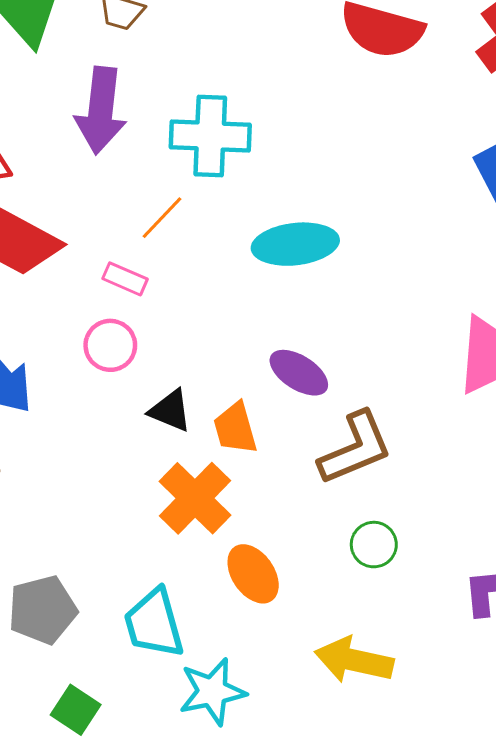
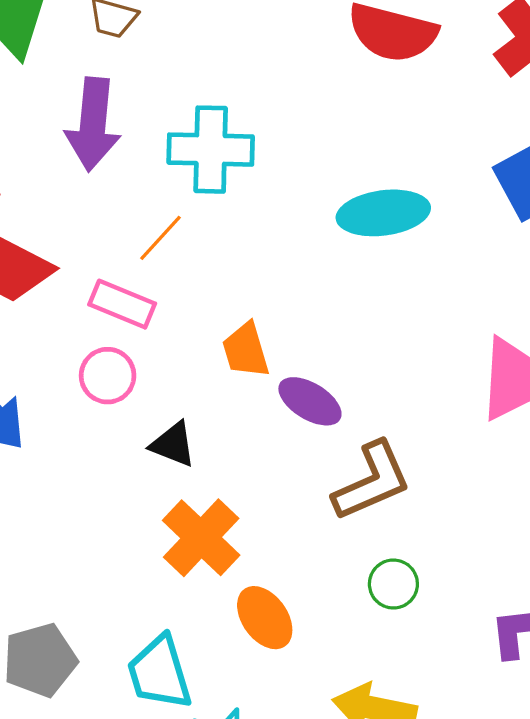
cyan ellipse: (295, 244) -> (383, 213), moved
pink rectangle: (125, 279) -> (122, 304), size x1.4
orange trapezoid: (235, 428) -> (246, 350), moved

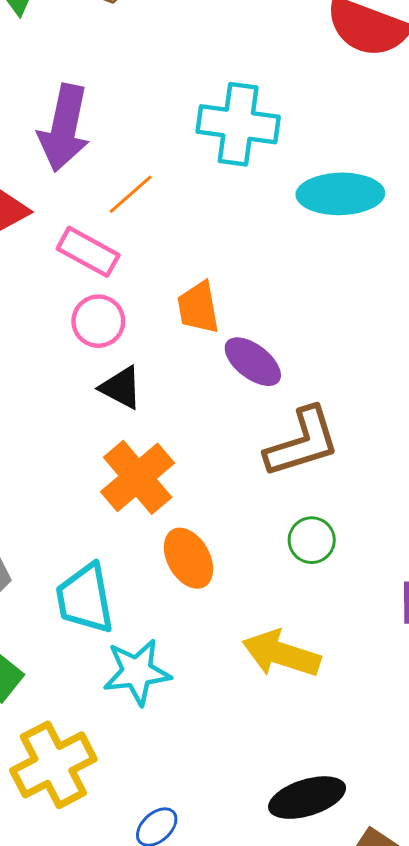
purple arrow: (93, 124) -> (64, 128), moved
cyan cross: (211, 150) -> (238, 124), moved
pink circle: (108, 376) -> (98, 321), moved

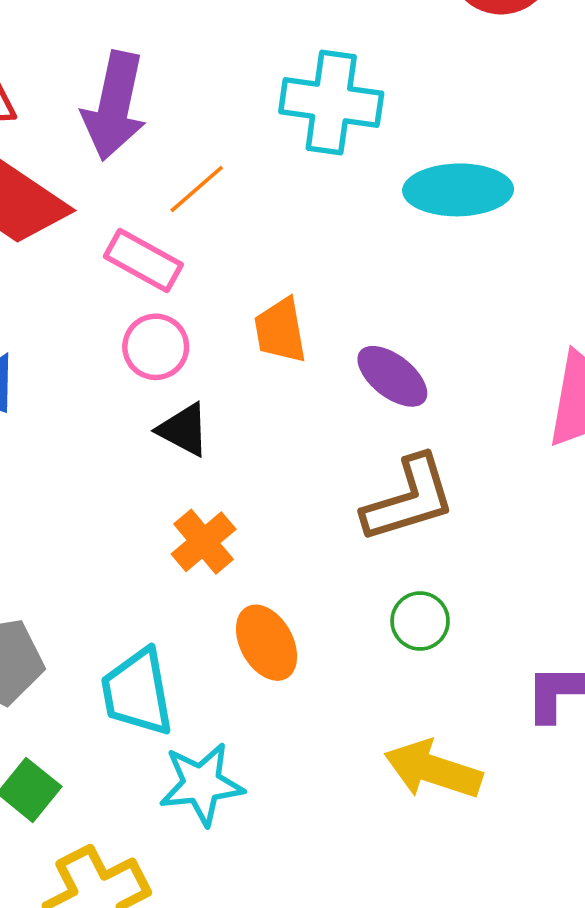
purple ellipse: (253, 362) -> (392, 376), moved
orange cross: (138, 477) -> (204, 542), size x0.7
yellow arrow: (281, 654) -> (433, 770), moved

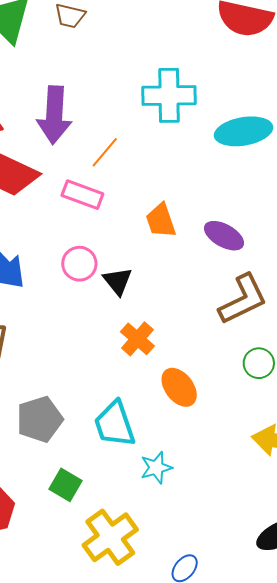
pink circle: (156, 347) -> (79, 264), moved
black triangle: (184, 430) -> (118, 281), turned 32
cyan star: (201, 784) -> (156, 468), size x0.7

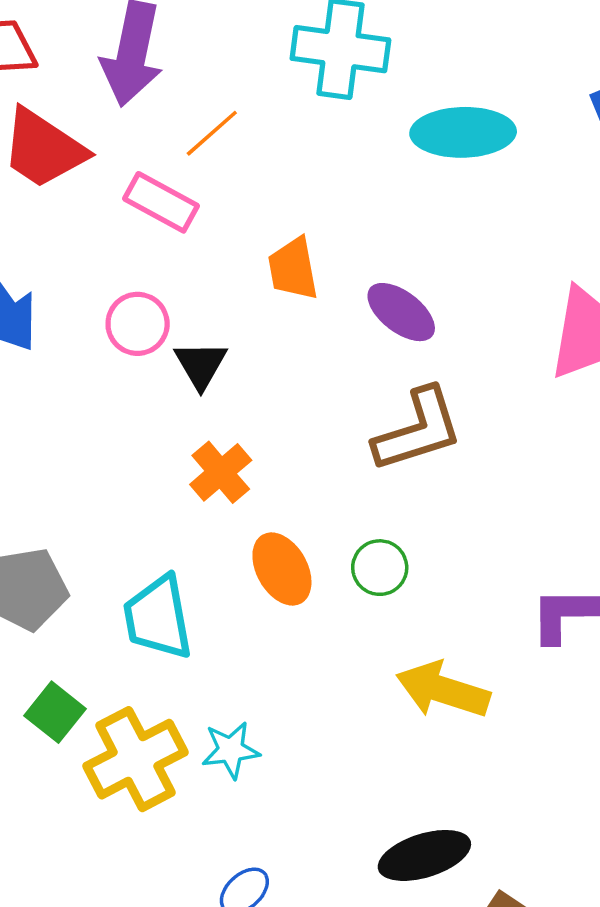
green circle: (259, 363) -> (380, 568), moved
cyan star: (156, 468) -> (231, 750), moved
yellow cross: (110, 537) -> (135, 759), moved

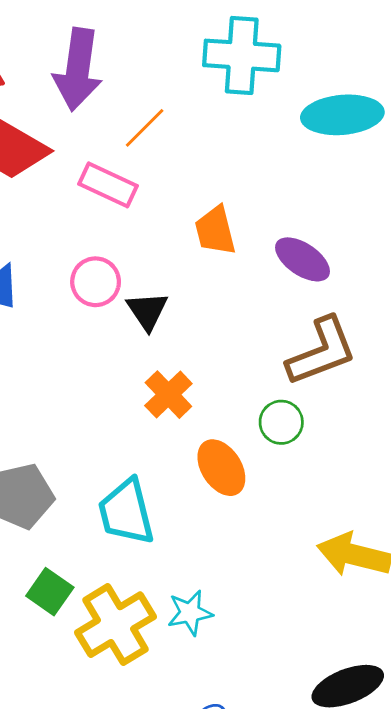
green circle: (380, 568) -> (281, 422), moved

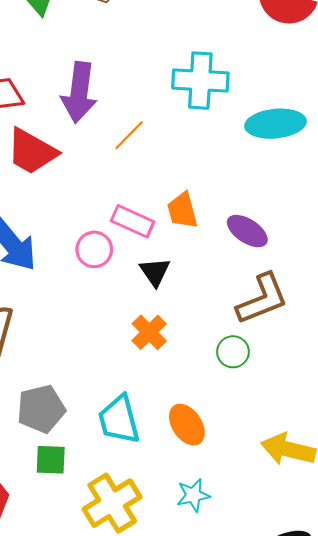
pink rectangle: (108, 185) -> (133, 221), moved
black triangle: (147, 311) -> (155, 272), moved
orange ellipse: (221, 468) -> (187, 425), moved
green square: (50, 592) -> (51, 460), moved, turned -32
cyan star: (190, 613) -> (193, 495), moved

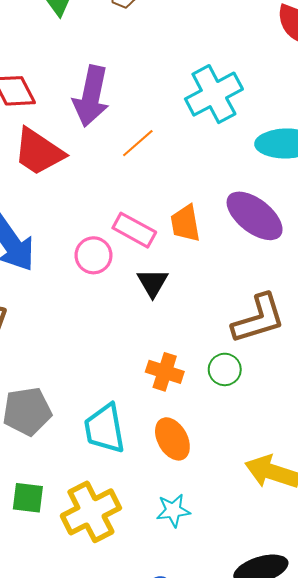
cyan cross: (200, 81) -> (214, 94), turned -36
purple ellipse: (247, 231) -> (255, 216), moved, size x1.4
orange cross: (149, 332) -> (165, 372), moved, turned -32
green square: (51, 460) -> (28, 498), moved

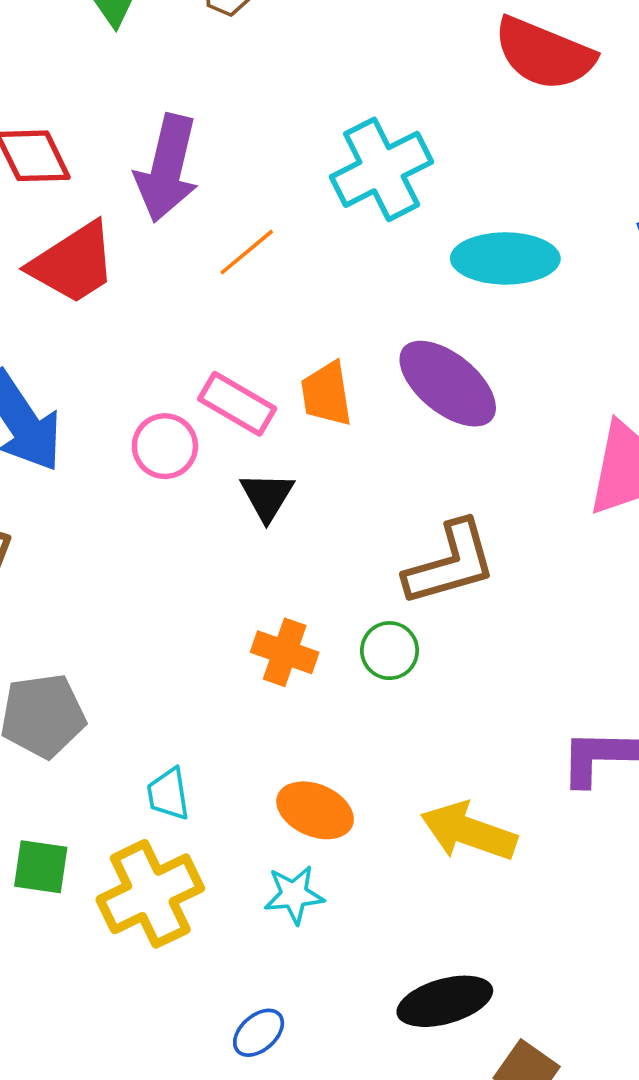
red trapezoid: (39, 152) -> (73, 263), turned -68
cyan trapezoid: (105, 428) -> (168, 794), moved, size x0.6
orange ellipse: (172, 439) -> (315, 810), moved, turned -39

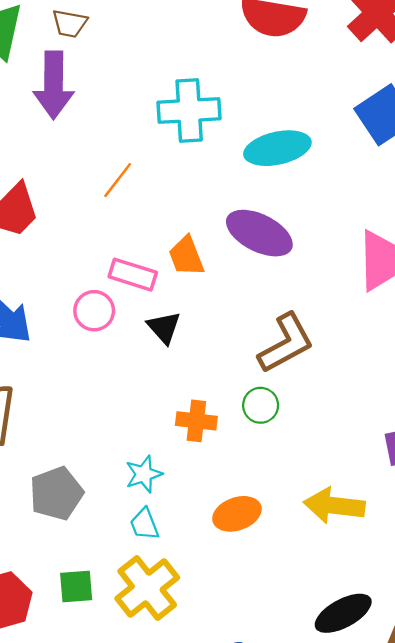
purple arrow: (167, 168) -> (54, 85), moved
cyan cross: (382, 169) -> (189, 111), turned 36
orange ellipse: (315, 810) -> (237, 514), turned -30
cyan star: (294, 895) -> (144, 474), moved

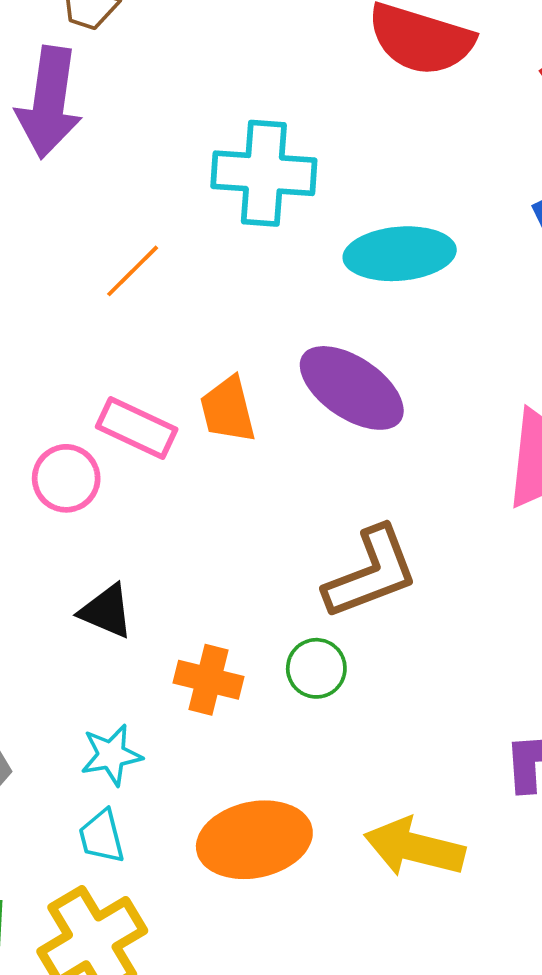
black triangle: (164, 327) -> (106, 611), moved, turned -33
orange ellipse: (237, 514) -> (254, 840), size x1.4

